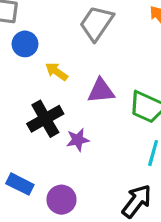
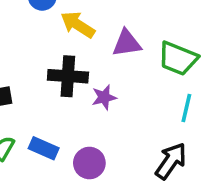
yellow arrow: (57, 72) -> (78, 25), size x1.4
black cross: (45, 119) -> (68, 76), turned 36

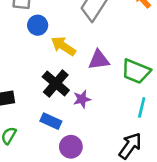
black cross: (68, 76) -> (56, 83), turned 36
blue rectangle: (44, 148) -> (51, 121), moved

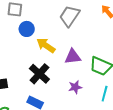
purple star: (82, 99) -> (75, 87), moved

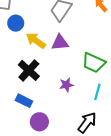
purple triangle: (73, 57) -> (60, 43), moved

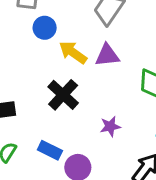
purple star: (66, 85) -> (110, 126), moved
blue rectangle: (24, 101) -> (50, 150), moved

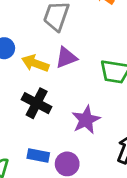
purple star: (110, 126) -> (86, 120), size x1.5

